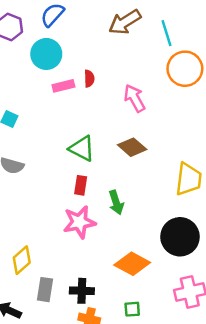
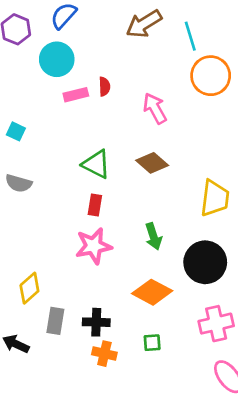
green arrow: (116, 202) -> (153, 236), moved

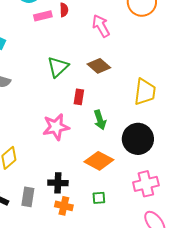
green triangle: (96, 164) -> (58, 67), turned 50
red rectangle: (95, 205) -> (79, 97), moved
gray rectangle: (55, 321) -> (28, 197), moved

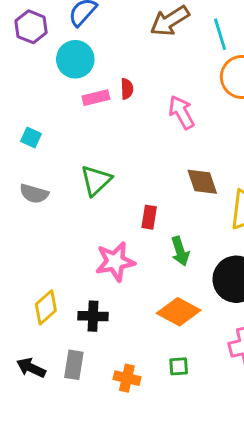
brown diamond: (99, 66) -> (202, 182), moved, turned 30
green triangle: (58, 67) -> (96, 180), moved
black cross: (58, 183) -> (93, 316), moved

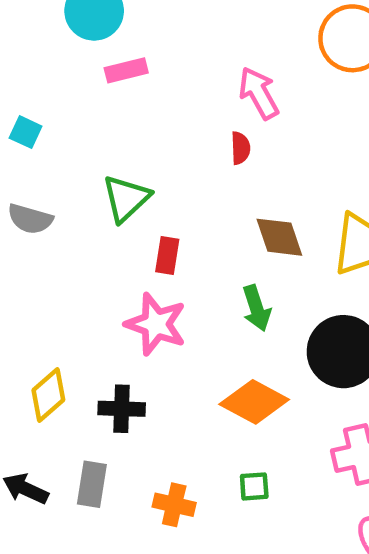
red semicircle: (127, 89) -> (240, 148), moved
brown diamond: (202, 182) -> (279, 237), moved
red rectangle: (149, 217) -> (167, 256), moved
pink star: (115, 262) -> (156, 324), turned 30

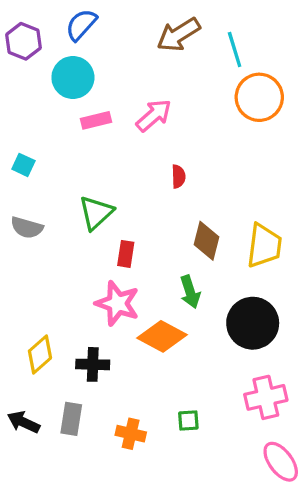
pink arrow: (259, 93) -> (154, 115), moved, turned 78
brown diamond: (279, 237) -> (206, 241), turned 33
orange diamond: (254, 402) -> (162, 336), moved

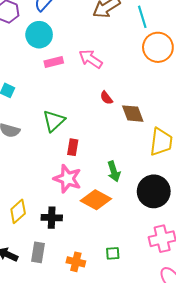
pink arrow: (154, 115) -> (91, 59), turned -105
red semicircle: (178, 176) -> (106, 98), turned 144
brown diamond: (206, 241) -> (133, 114), moved, turned -35

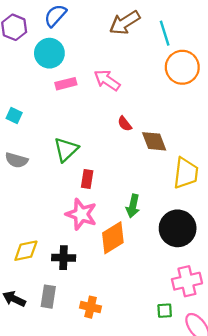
green arrow: (114, 171) -> (133, 206), turned 30
orange diamond: (96, 200) -> (113, 238), turned -60
yellow diamond: (18, 211) -> (26, 251), turned 30
green square: (113, 253) -> (165, 311), moved

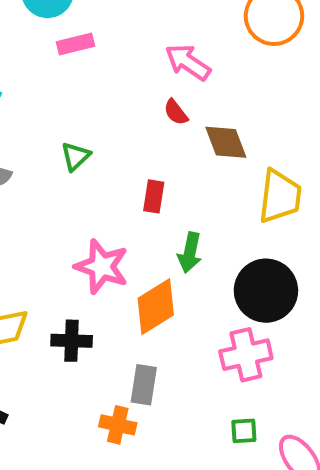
pink arrow: (107, 80) -> (188, 62), moved
green triangle: (66, 150) -> (76, 156), size x0.7
red rectangle: (87, 179) -> (154, 196), moved
pink cross: (187, 281) -> (246, 355), moved
gray rectangle: (48, 297) -> (144, 385), moved

